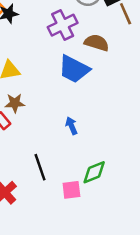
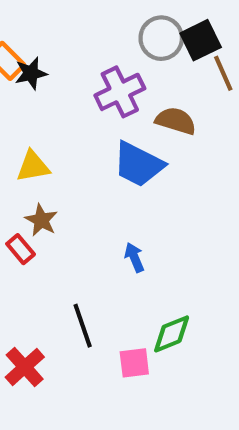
brown star: (15, 103) -> (41, 220), turned 30

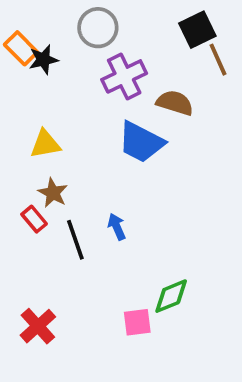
gray circle: (161, 38) -> (98, 28), moved
blue arrow: (134, 257) -> (117, 227), moved
black line: (83, 326) -> (75, 240), moved

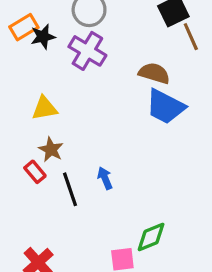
orange rectangle: (21, 48) -> (24, 27), turned -76
purple cross: (124, 76) -> (87, 51), moved, turned -33
blue trapezoid: (141, 142) -> (165, 107), moved

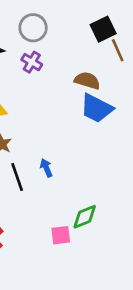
purple cross: (87, 51) -> (32, 62), size x0.7

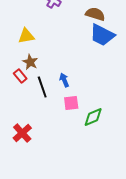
pink square: (61, 235) -> (71, 103), moved

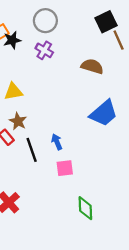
blue trapezoid: (102, 35) -> (104, 113), moved, turned -68
green diamond: (93, 117) -> (85, 208), moved, turned -70

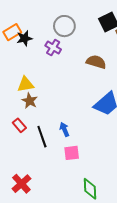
gray circle: (45, 21) -> (64, 26), moved
brown star: (18, 121) -> (30, 101), moved

